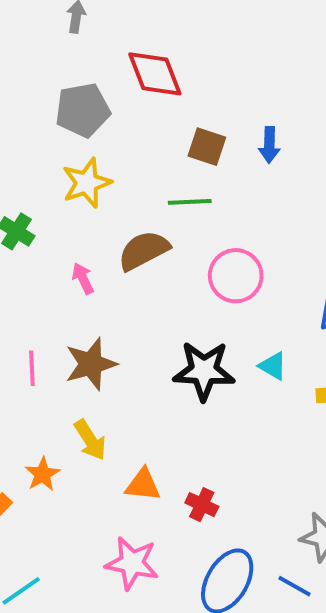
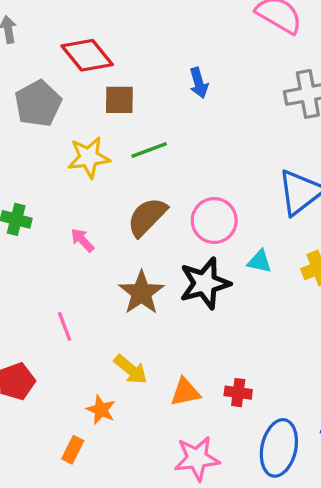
brown square: (207, 147) -> (119, 100), moved
yellow star: (87, 183) -> (89, 157), moved, turned 30
brown semicircle: (144, 250) -> (147, 217), moved
pink circle: (236, 276) -> (214, 220), moved
brown star: (91, 364) -> (141, 293), moved

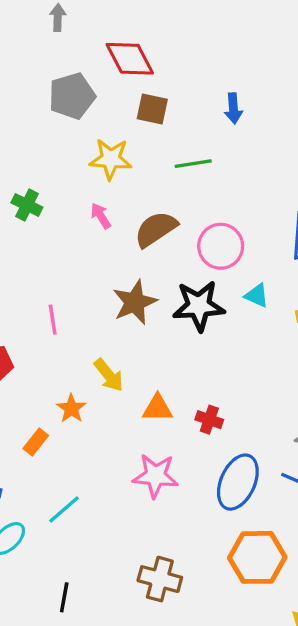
green line: (149, 150) -> (193, 164), moved
pink arrow: (82, 240) -> (101, 216), moved

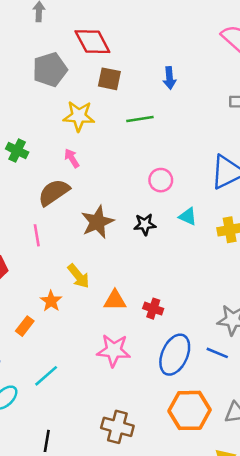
brown semicircle: (156, 229) -> (54, 192), moved
pink circle: (221, 246) -> (161, 180), size x0.7
black star: (199, 306) -> (145, 224), size x0.6

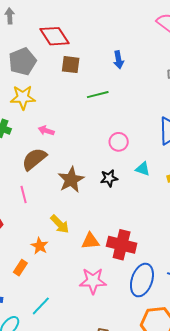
yellow star: (79, 116) -> (23, 97), moved
pink arrow: (72, 158) -> (46, 131), turned -35
red cross: (153, 309) -> (122, 245), size x1.8

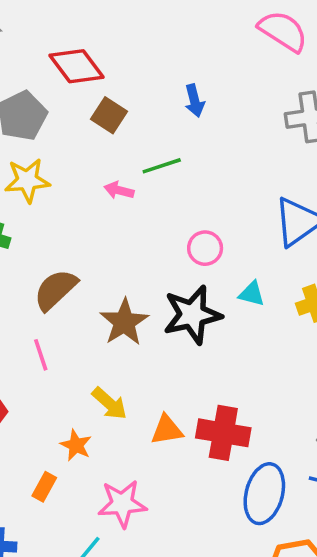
brown square: (71, 65) -> (109, 115), turned 30
pink arrow: (46, 131) -> (119, 190), moved
black star: (109, 178) -> (192, 315), size x1.8
pink star: (93, 281) -> (122, 504), moved

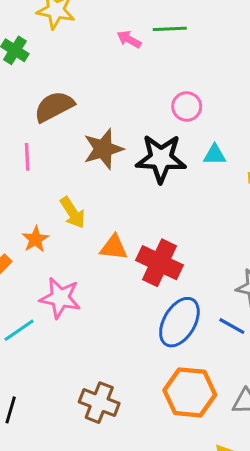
cyan triangle: (252, 294) -> (215, 155), turned -30

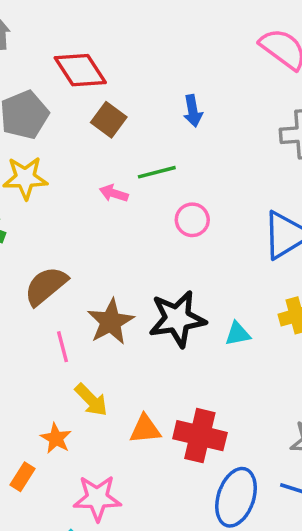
pink circle: (187, 106) -> (192, 220), moved
cyan triangle: (215, 155) -> (238, 334), moved
pink line: (27, 157) -> (63, 347), moved

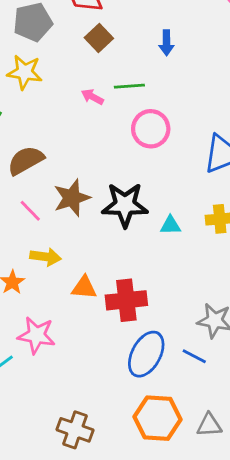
pink circle: (192, 220) -> (151, 129), size x1.4
pink line: (63, 347) -> (30, 211), turned -40
yellow arrow: (91, 400) -> (46, 257), turned -48
red cross: (200, 436) -> (126, 300), turned -30

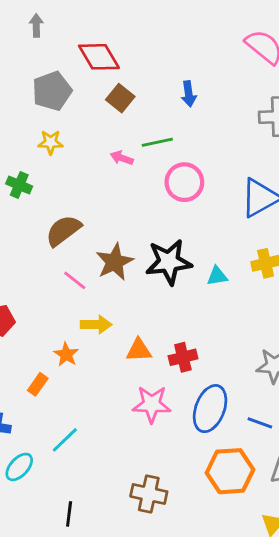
yellow star: (25, 72) -> (51, 142), size x0.7
red cross: (126, 300) -> (183, 357), size x0.7
pink star: (36, 335) -> (152, 404), moved
blue line: (194, 356) -> (260, 423), moved

